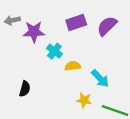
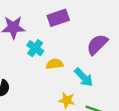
purple semicircle: (107, 26) -> (97, 44), moved

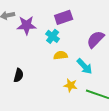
cyan cross: (35, 48) -> (53, 36), moved

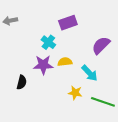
purple star: (27, 25) -> (43, 65), moved
cyan cross: (53, 36) -> (48, 42), moved

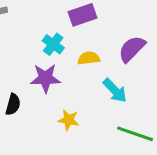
yellow semicircle: (65, 62) -> (89, 58), moved
yellow star: (75, 93) -> (69, 120), moved

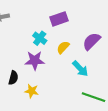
yellow semicircle: (89, 58) -> (63, 47), turned -40
yellow star: (69, 120) -> (32, 91), moved

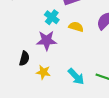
yellow semicircle: (63, 47) -> (76, 27), turned 64
cyan arrow: (80, 69) -> (76, 76), moved

